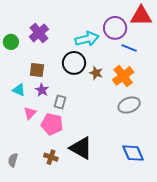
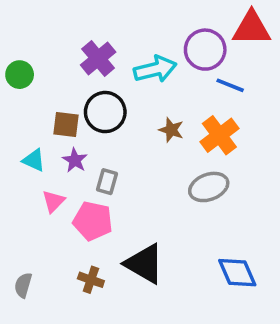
purple cross: (39, 33) -> (98, 59), moved
black circle: (74, 63) -> (105, 112), moved
gray ellipse: (129, 105) -> (209, 187), moved

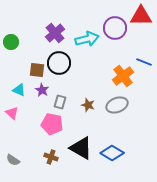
blue line: (230, 85) -> (144, 62), moved
brown star: (171, 130) -> (88, 105), moved
pink triangle: (53, 201) -> (12, 113), moved, turned -32
blue diamond: (237, 273) -> (112, 153), moved, turned -35
gray semicircle: (23, 285) -> (13, 160), turned -72

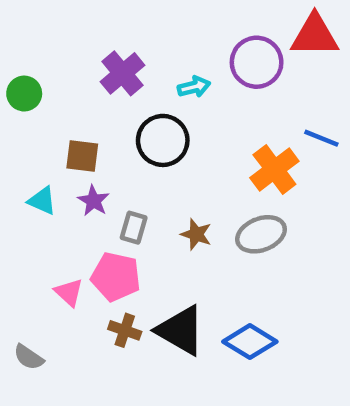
cyan arrow: (87, 39) -> (194, 87), size x0.6
black circle: (59, 63) -> (163, 140), moved
pink triangle: (12, 113) -> (69, 292), moved
brown cross: (51, 157) -> (125, 330), moved

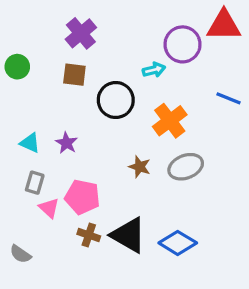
purple cross: (122, 73) -> (81, 33), moved
cyan arrow: (194, 87) -> (154, 70), moved
brown square: (82, 156) -> (74, 75), moved
orange cross: (274, 169) -> (170, 121), moved
gray rectangle: (134, 228) -> (35, 183), moved

